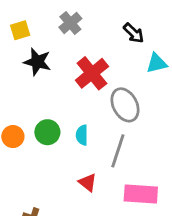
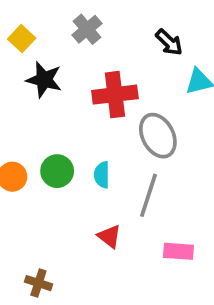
yellow square: (20, 30) -> (22, 39), turned -30
red cross: (92, 73) -> (115, 95), turned 32
pink rectangle: (141, 194) -> (178, 251), size x0.7

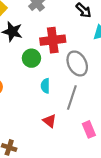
green circle: (57, 171) -> (31, 58), moved
pink rectangle: (178, 251) -> (89, 129), turned 63

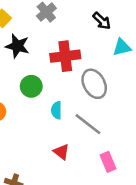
green circle: (31, 58) -> (31, 86), moved
gray line: (72, 98) -> (88, 124), turned -70

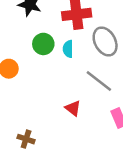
cyan semicircle: (56, 110) -> (68, 49), moved

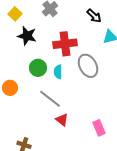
gray line: (99, 81) -> (50, 99), moved

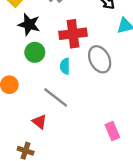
green circle: (38, 68) -> (35, 52), moved
red triangle: (62, 120) -> (39, 122), moved

